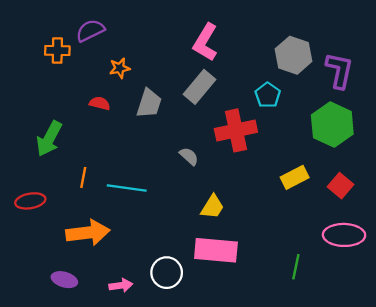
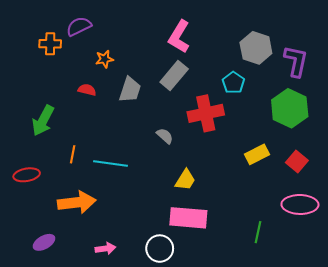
white circle: (167, 273) -> (160, 249), moved
purple ellipse: (64, 280) -> (44, 242), moved, turned -45

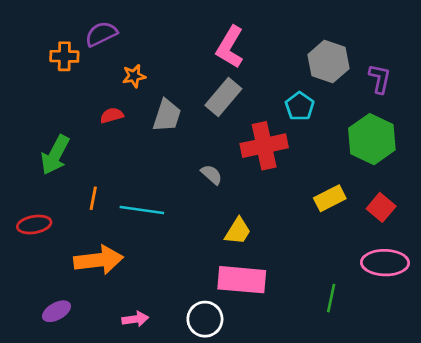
purple L-shape: (296, 61) -> (380, 79), size x0.7
red semicircle: (87, 90) -> (112, 115), turned -30

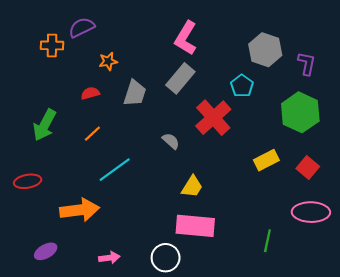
red cross: (264, 146) -> (213, 118), turned -30
orange line: (93, 198) -> (92, 134), moved, turned 36
cyan line: (142, 210) -> (115, 170), turned -44

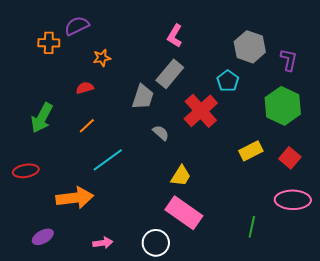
pink L-shape: (186, 38) -> (175, 36), size x0.7
gray trapezoid: (135, 93) -> (143, 97), moved
pink rectangle: (195, 226) -> (184, 213), turned 30

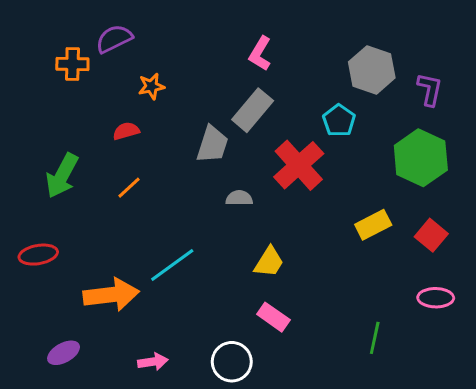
gray semicircle: (161, 133) -> (239, 198), turned -42
cyan line: (108, 160) -> (172, 265), moved
pink ellipse: (293, 200) -> (436, 298), size x0.7
pink rectangle: (184, 213) -> (273, 317), size x0.6

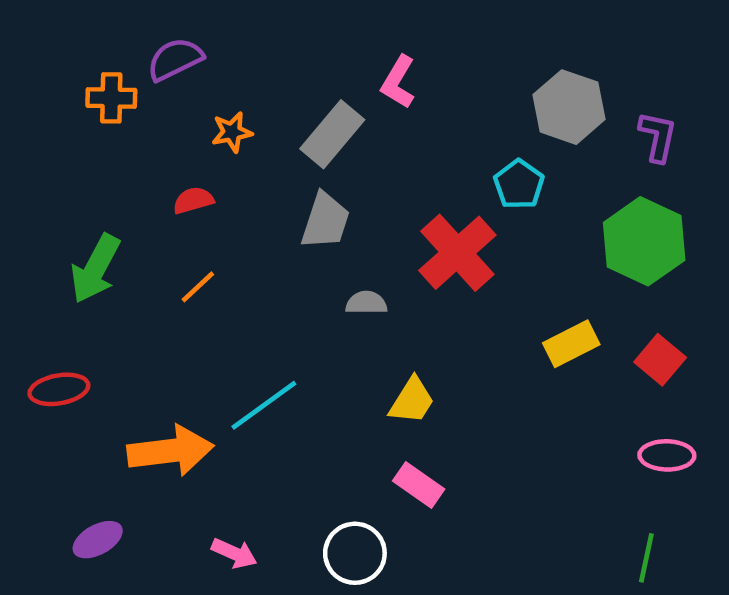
gray rectangle: (253, 110) -> (332, 134), moved
green line: (375, 338) -> (646, 558), moved
pink arrow: (153, 362) -> (234, 553), turned 32

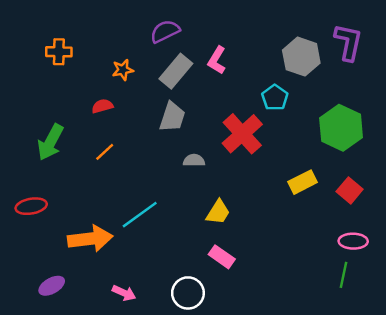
purple semicircle: (175, 59) -> (165, 31), moved
pink L-shape: (398, 82) -> (217, 60), moved
purple L-shape: (658, 137) -> (348, 42), moved, size x1.4
green line: (646, 558) -> (344, 275), moved

